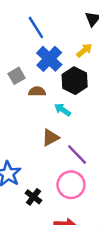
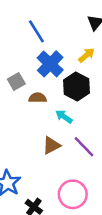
purple line: (77, 154) -> (84, 147), moved

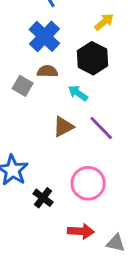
blue cross: (50, 64) -> (44, 36), moved
gray square: (16, 81) -> (23, 86), moved, turned -30

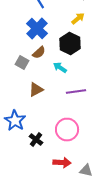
brown semicircle: (47, 71) -> (39, 52), turned 136
brown triangle: (63, 127) -> (36, 90), moved
purple line: (101, 128) -> (76, 92), turned -54

